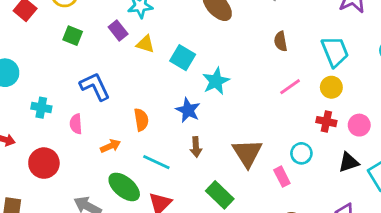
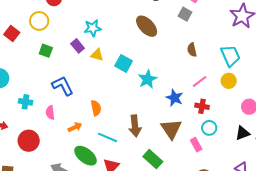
blue star: (188, 110) -> (175, 98), moved
red cross: (326, 122) -> (202, 106), moved
brown arrow: (196, 147) -> (135, 126), size x1.5

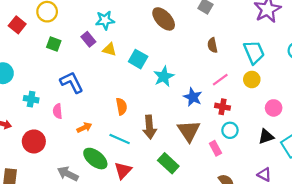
orange semicircle: (96, 108) -> (121, 106), moved

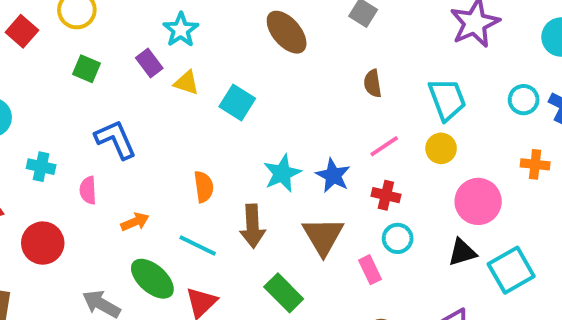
cyan star: (105, 20) -> (181, 30), turned -30
cyan star: (164, 77) -> (282, 173), moved
pink circle: (274, 108) -> (478, 201), size x1.5

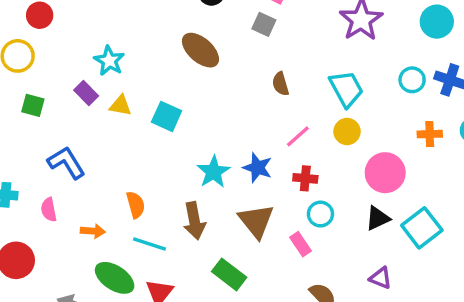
orange semicircle: (204, 187) -> (136, 205), moved
orange arrow: (135, 222) -> (93, 231), turned 35

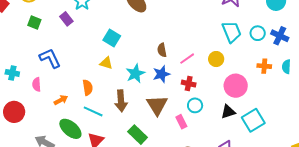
brown semicircle: (281, 84) -> (162, 50), moved
cyan trapezoid: (346, 89) -> (232, 32), moved
yellow triangle: (120, 106) -> (106, 63), moved
blue star: (258, 168) -> (161, 74), turned 30
orange arrow: (93, 231) -> (61, 100), turned -40

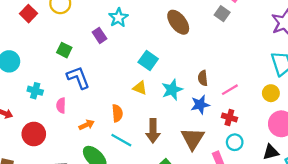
green square: (34, 22) -> (64, 50), moved
yellow circle: (216, 59) -> (271, 93), moved
cyan star: (135, 74) -> (172, 90), moved

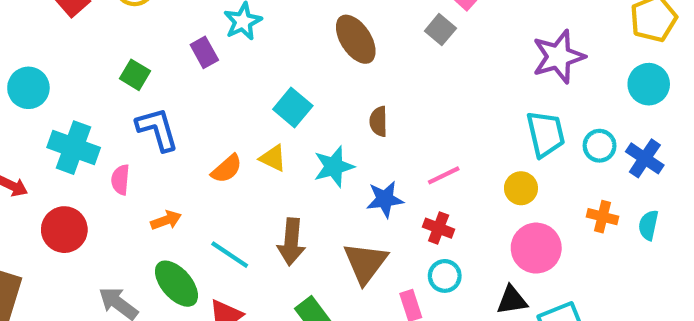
brown semicircle: (203, 78) -> (379, 121), moved
cyan cross: (35, 91) -> (74, 148), size x1.6
orange semicircle: (117, 113) -> (227, 169), moved, turned 49

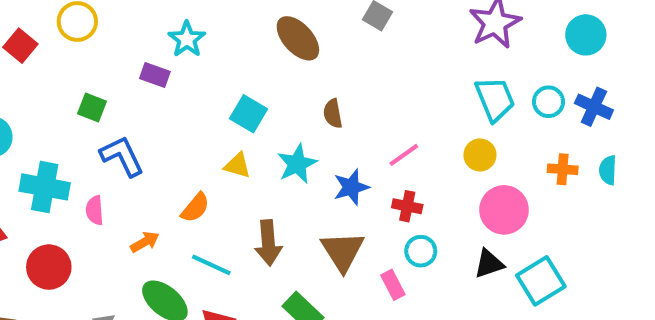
purple rectangle: (204, 52) -> (155, 75), turned -32
orange semicircle: (227, 169) -> (195, 208), moved

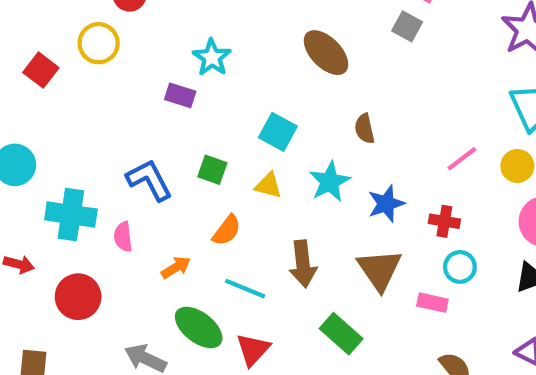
green square: (92, 108) -> (212, 170), moved
pink line: (404, 155) -> (462, 159), moved
pink rectangle: (393, 285) -> (432, 303), turned -48

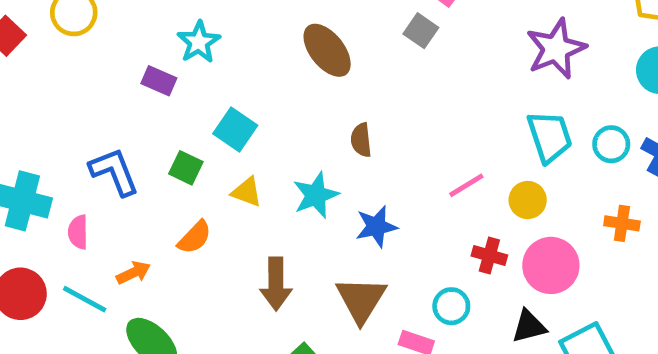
cyan square: (278, 132) -> (235, 130), moved
red cross: (444, 221) -> (489, 255), moved
cyan line: (245, 289) -> (85, 299), moved

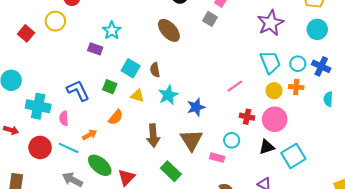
brown semicircle: (361, 140) -> (155, 70), moved
yellow circle: (528, 200) -> (274, 91), moved
orange cross: (622, 223) -> (296, 87), moved

